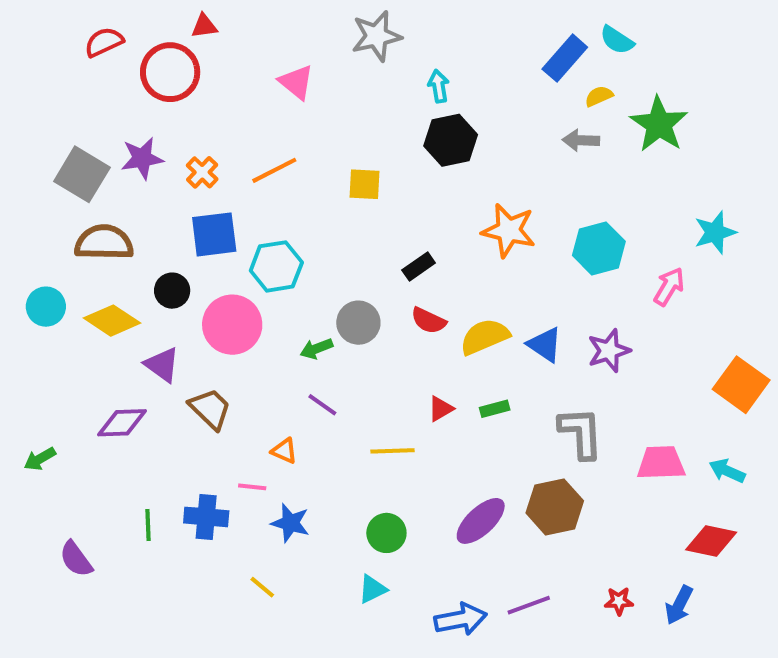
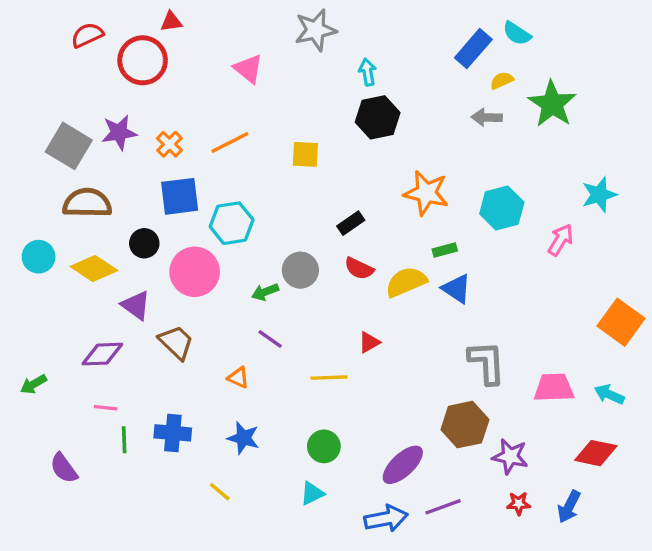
purple star: (609, 351) -> (510, 456), moved, turned 30
green rectangle: (495, 409) -> (445, 250), moved
pink line: (252, 487) -> (106, 408), moved
purple ellipse: (481, 521) -> (403, 465), moved

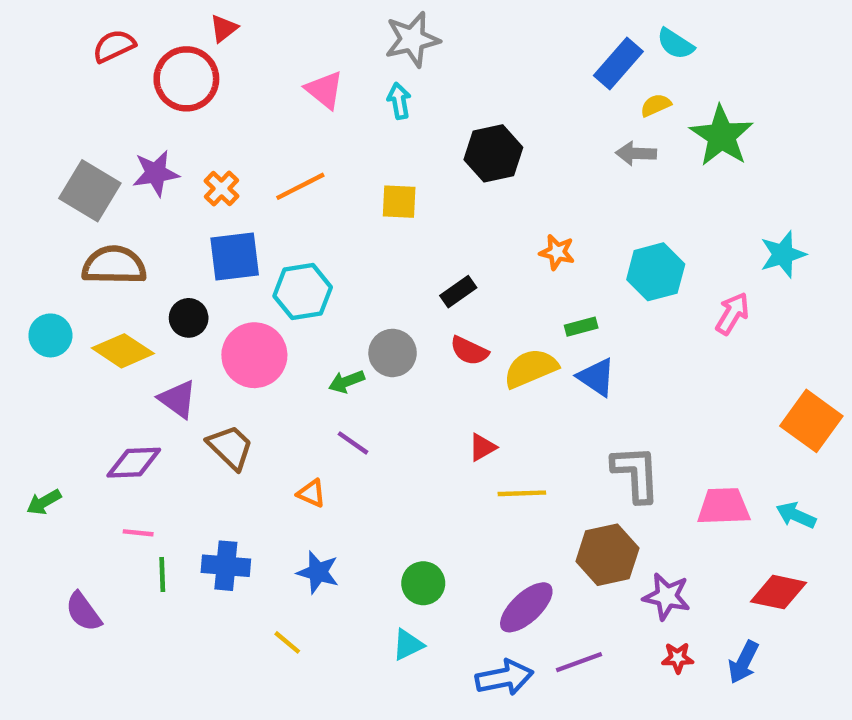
red triangle: (171, 22) -> (224, 28), turned -30
cyan arrow: (368, 72) -> (399, 101), moved
orange star: (426, 193) -> (557, 252), size x0.6
yellow line: (329, 378) -> (522, 493), moved

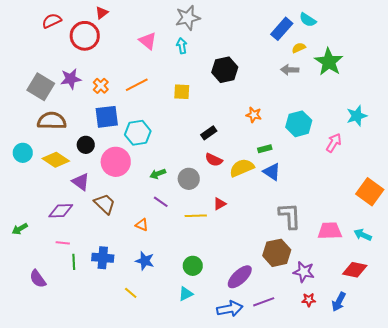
gray circle: (393, 353) -> (189, 179), moved
yellow line: (522, 493) -> (196, 216), moved

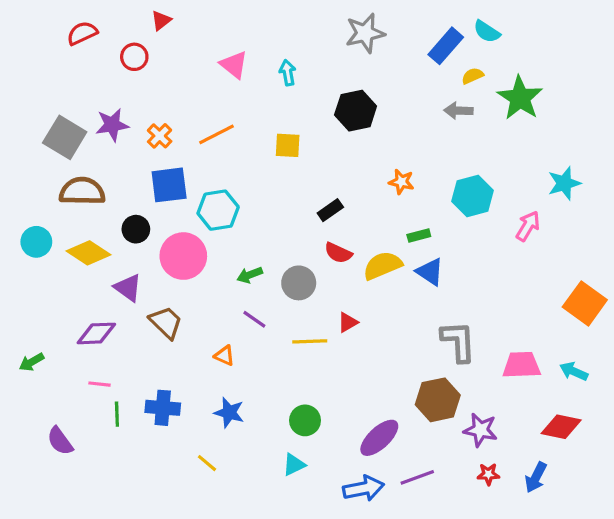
gray star: (188, 18) -> (365, 33), moved
red circle: (85, 36) -> (134, 57), size x0.6

